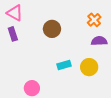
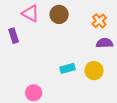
pink triangle: (15, 13) -> (30, 13), moved
brown circle: (52, 29) -> (59, 14), moved

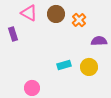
orange cross: (99, 21) -> (79, 20), moved

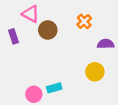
brown circle: (56, 14) -> (48, 30), moved
cyan rectangle: (64, 65) -> (54, 88), moved

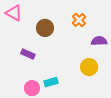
pink triangle: (31, 14) -> (14, 13), moved
purple rectangle: (13, 36) -> (28, 54), moved, turned -48

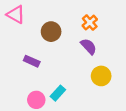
purple semicircle: (99, 41) -> (89, 46), moved, turned 49
cyan rectangle: (51, 82) -> (58, 93), turned -32

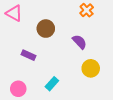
orange cross: (90, 23) -> (87, 10), moved
pink circle: (36, 100) -> (18, 89), moved

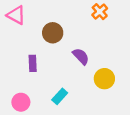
purple semicircle: (79, 42) -> (81, 56), moved
purple rectangle: (28, 55) -> (33, 63), turned 64

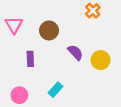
pink triangle: (16, 15) -> (14, 25), moved, turned 30
yellow circle: (104, 79) -> (101, 60), moved

